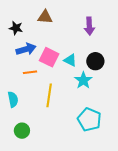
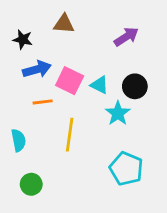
purple arrow: (89, 26) -> (126, 37), turned -120

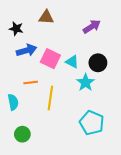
orange line: (43, 102) -> (31, 82), moved

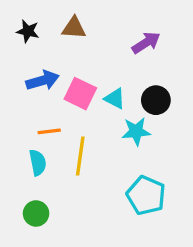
black star: (16, 29) -> (28, 31), moved
cyan star: (86, 82) -> (136, 131), turned 30
cyan semicircle: (13, 102) -> (38, 163), moved

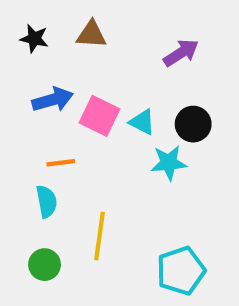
yellow line: (80, 156) -> (99, 236), moved
cyan pentagon: (146, 195) -> (181, 271), moved, turned 30

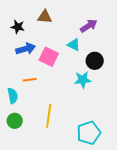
black star: (34, 39) -> (18, 27), moved
cyan triangle: (142, 122) -> (74, 45), moved
cyan semicircle: (47, 201) -> (13, 96), moved
green circle: (45, 265) -> (15, 121), moved

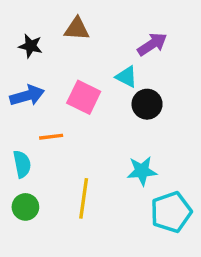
blue arrow: (26, 49) -> (27, 96), moved
black circle: (95, 61) -> (147, 104), moved
cyan star: (83, 80) -> (142, 171), moved
cyan pentagon: (89, 133) -> (171, 212), moved

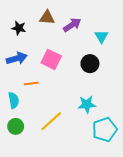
purple arrow: (152, 44) -> (72, 25), moved
cyan triangle: (126, 77) -> (101, 36), moved, turned 32
yellow line: (84, 198) -> (51, 121), turned 40

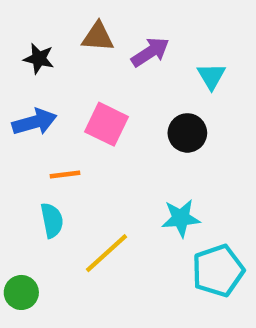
cyan semicircle: (14, 100) -> (52, 220), moved
green circle: (16, 126) -> (21, 292), moved

